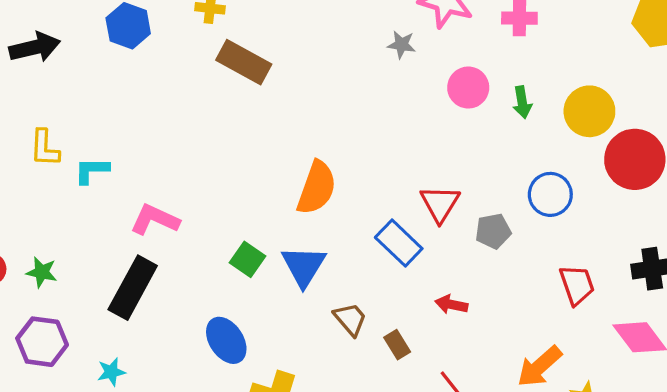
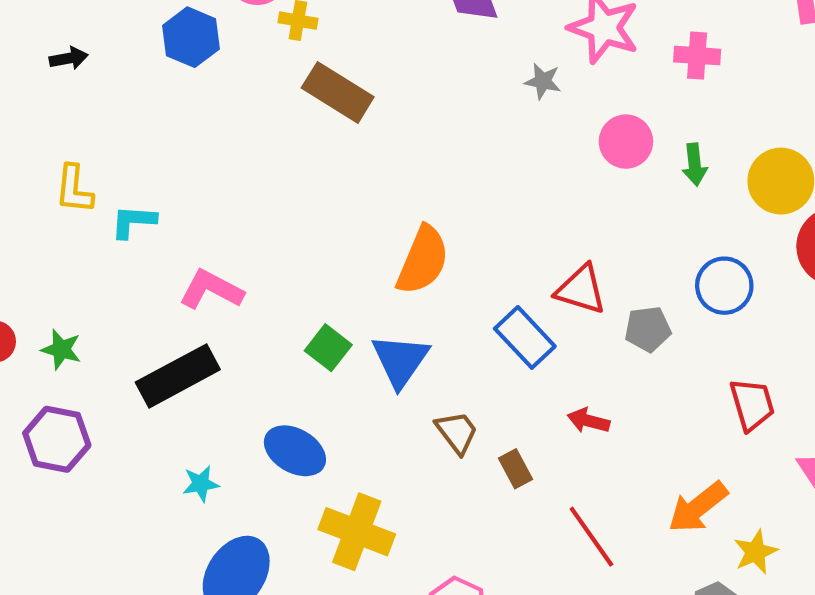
black arrow: (35, 47) -> (69, 58), size x0.6
red triangle: (440, 204) -> (581, 290), turned -48
black rectangle: (133, 288) -> (178, 376), turned 30
blue ellipse: (226, 340) -> (295, 451), turned -30
cyan star: (111, 372) -> (201, 484), moved

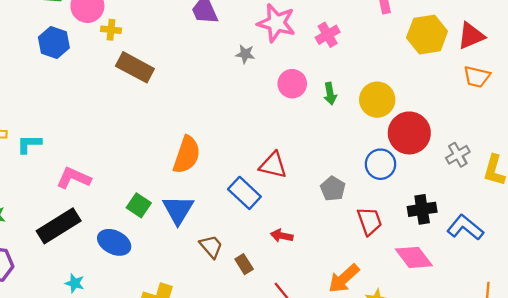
pink cross: (697, 56) -> (328, 35), turned -30
blue circle: (724, 286) -> (380, 164), moved
gray pentagon: (648, 329) -> (333, 189), moved, turned -30
blue ellipse: (295, 451) -> (114, 242), moved
cyan star: (201, 484) -> (75, 283), turned 30

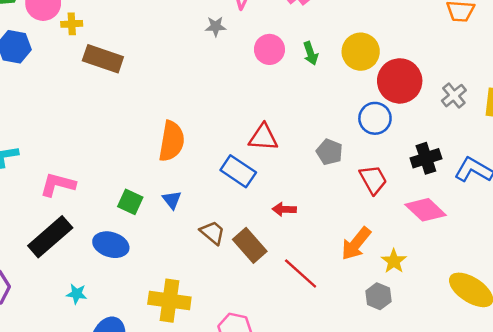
blue triangle: (178, 210) -> (172, 200), size x0.6
brown rectangle: (244, 264) -> (250, 245), size x1.6

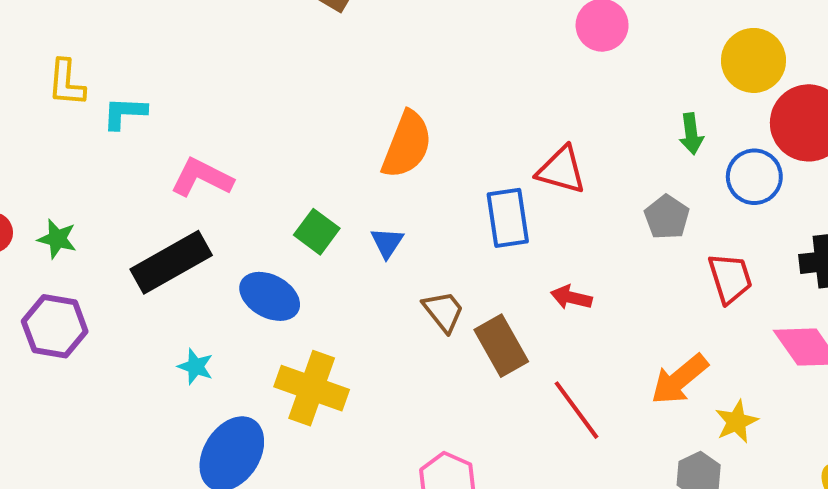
green arrow: (311, 53) -> (691, 134), moved
blue rectangle: (238, 171) -> (508, 218), turned 36
yellow cross: (169, 301) -> (312, 388), moved

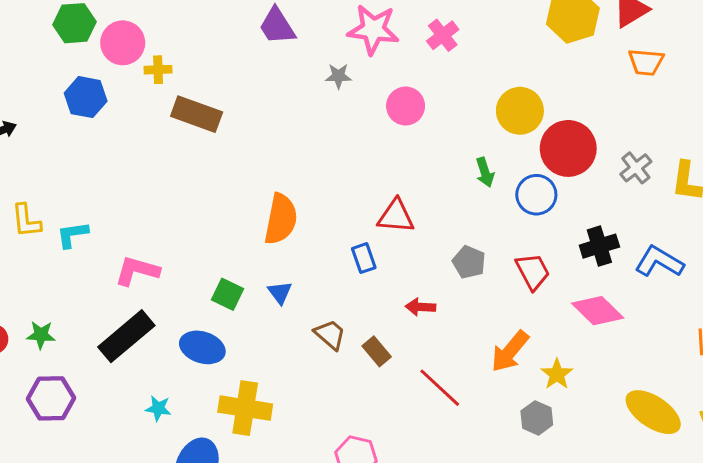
gray pentagon: (667, 217) -> (469, 262), moved
blue rectangle: (508, 218) -> (364, 258), size x0.7
brown rectangle: (501, 346) -> (377, 351), size x0.7

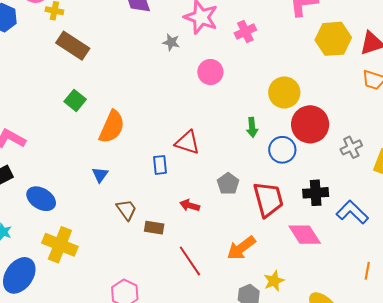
red trapezoid: (533, 271) -> (268, 199), size x1.4
green square: (228, 294) -> (75, 100), moved
brown rectangle: (377, 351) -> (154, 228), turned -54
yellow star: (557, 374) -> (274, 281), moved

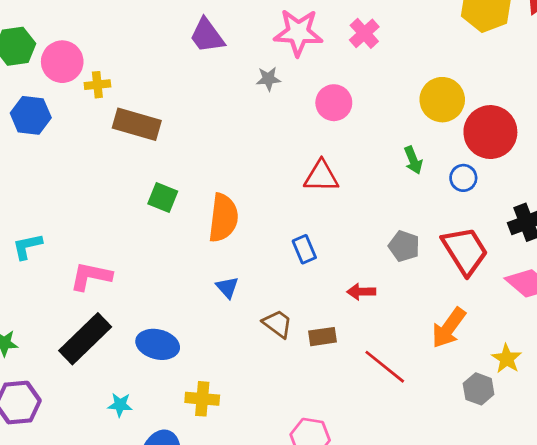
red triangle: (187, 142) -> (321, 176), moved
blue circle: (282, 150) -> (463, 178), size x0.7
yellow cross: (60, 245) -> (202, 399), size x0.7

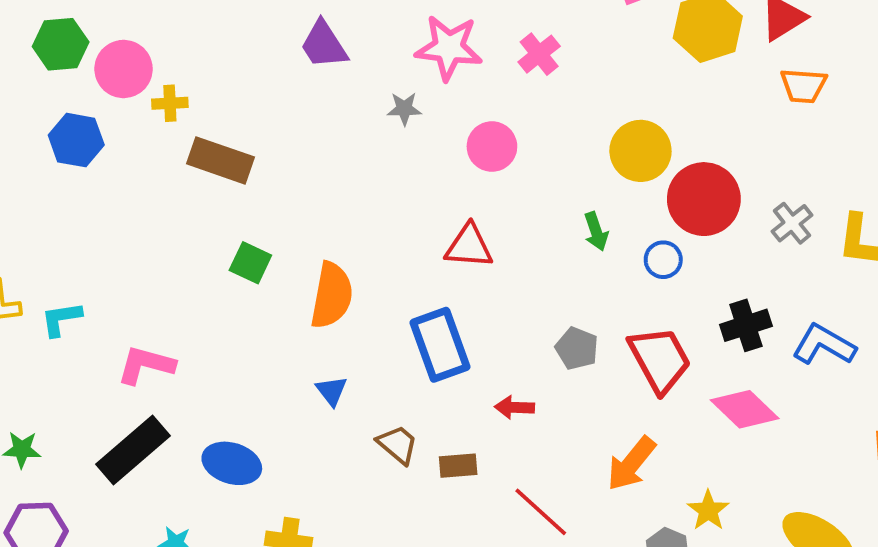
blue rectangle: (304, 249) -> (440, 345), size x1.8

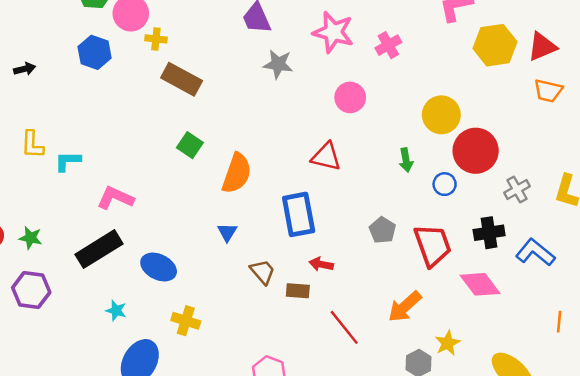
gray star: (404, 109) -> (278, 64), moved, size x1.4
gray cross: (792, 223) -> (517, 189), moved
red arrow: (515, 407) -> (321, 264), moved

